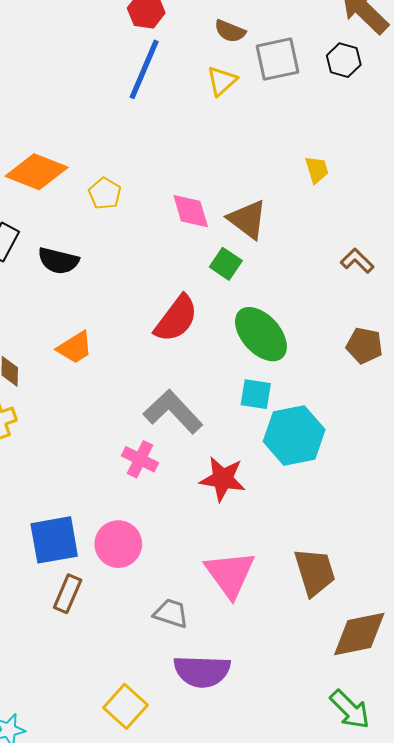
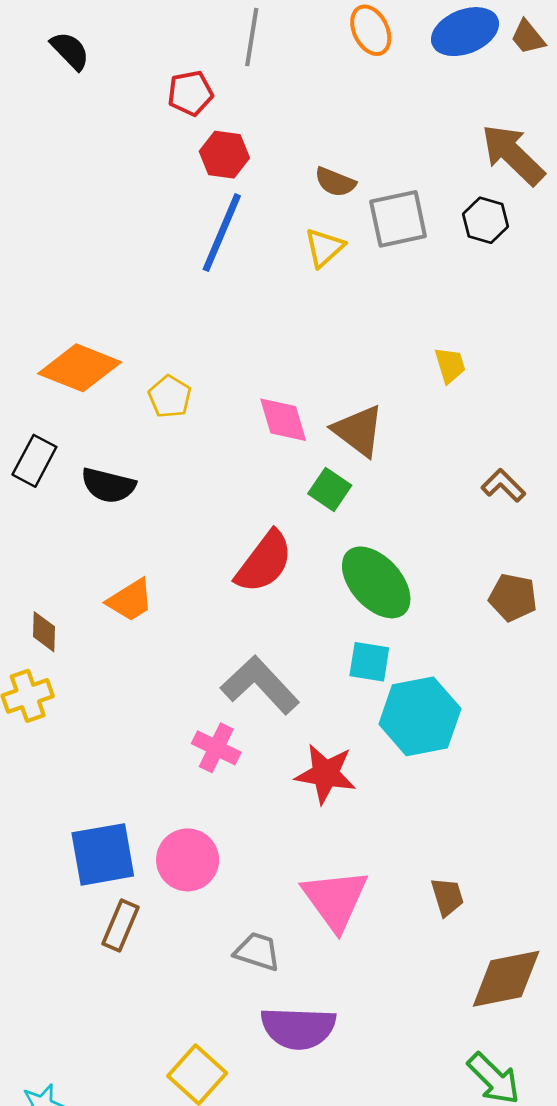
brown trapezoid: (315, 572) -> (447, 897), size x0.6

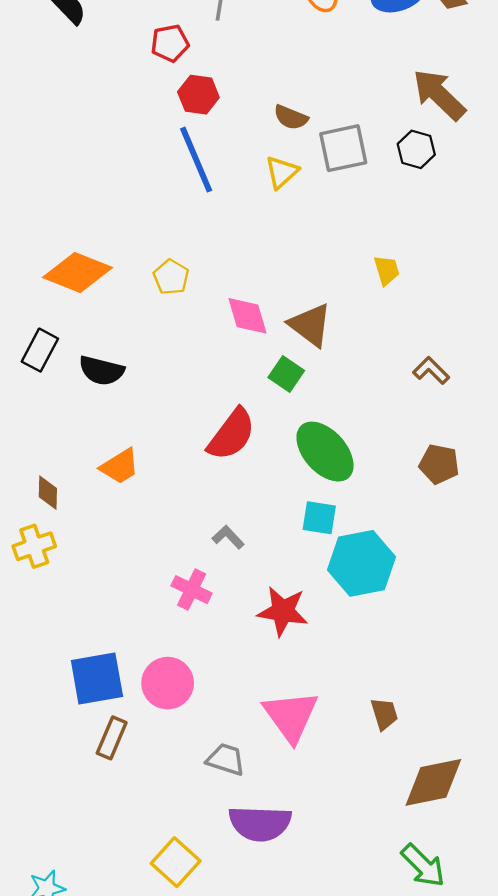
blue line: (222, 233) -> (196, 160), turned -46
yellow pentagon: (170, 397) -> (171, 277), moved
gray L-shape: (260, 685) -> (228, 537), size x0.5

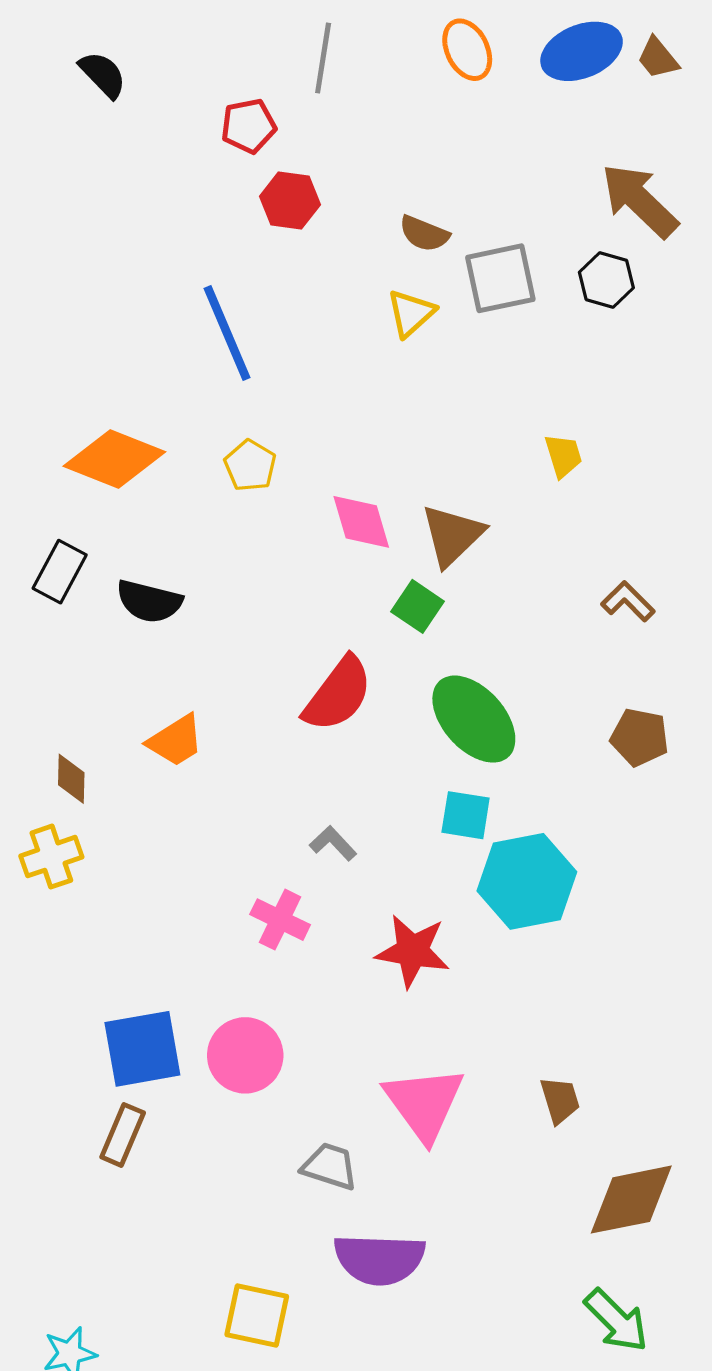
blue line: (196, 160) -> (227, 333), moved
brown triangle: (310, 325) -> (452, 535), turned 39
brown rectangle: (112, 738) -> (123, 1135), moved
yellow square: (176, 862) -> (257, 1315), turned -30

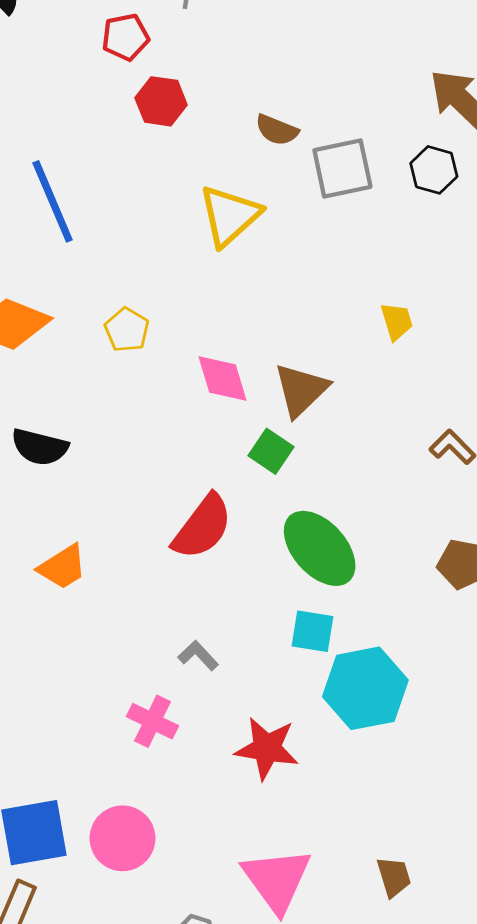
yellow triangle: (411, 313) -> (230, 216), moved, size x1.5
blue line: (227, 333) -> (53, 201), moved

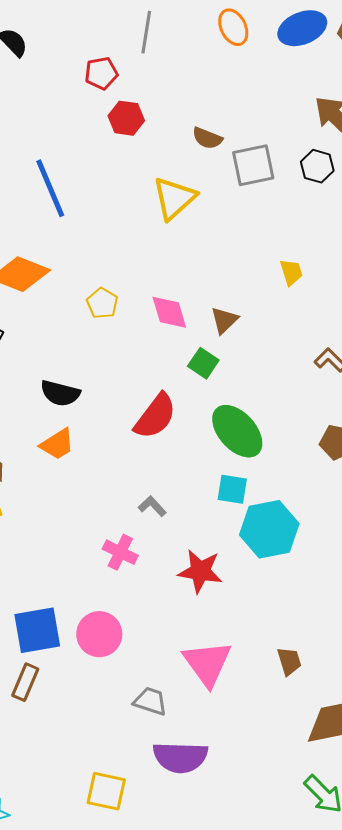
yellow pentagon: (127, 330) -> (102, 303), moved
brown triangle: (301, 390) -> (224, 320), size x0.7
black semicircle: (40, 447) -> (60, 393), moved

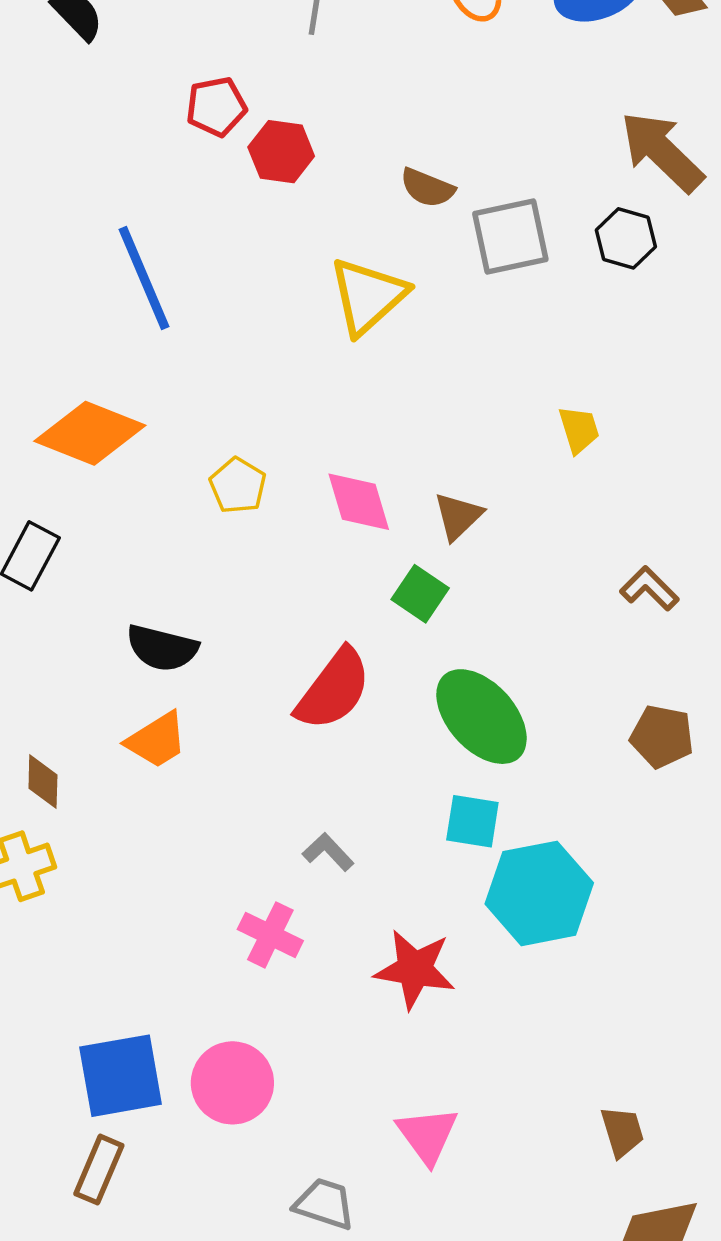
red pentagon: (101, 73) -> (216, 107), moved
brown trapezoid: (289, 661) -> (622, 1132), moved
pink triangle: (207, 663) -> (427, 1135), size x0.7

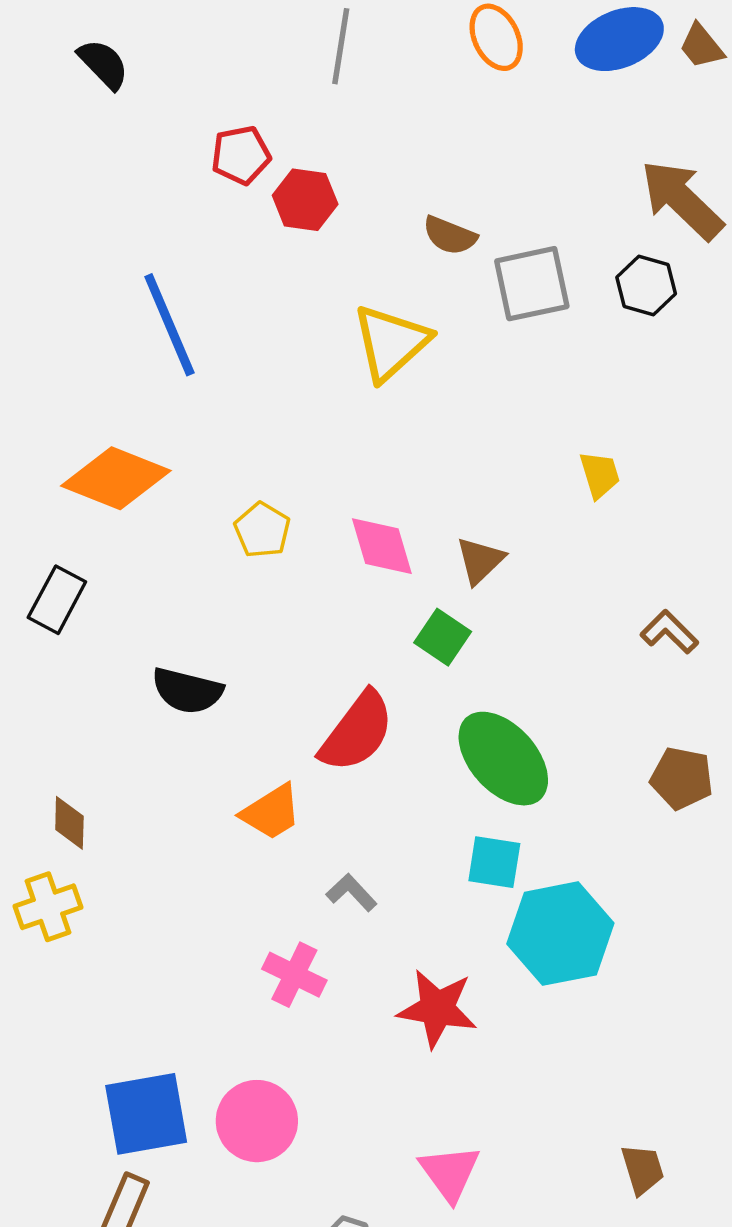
orange trapezoid: (157, 740) -> (271, 812), moved

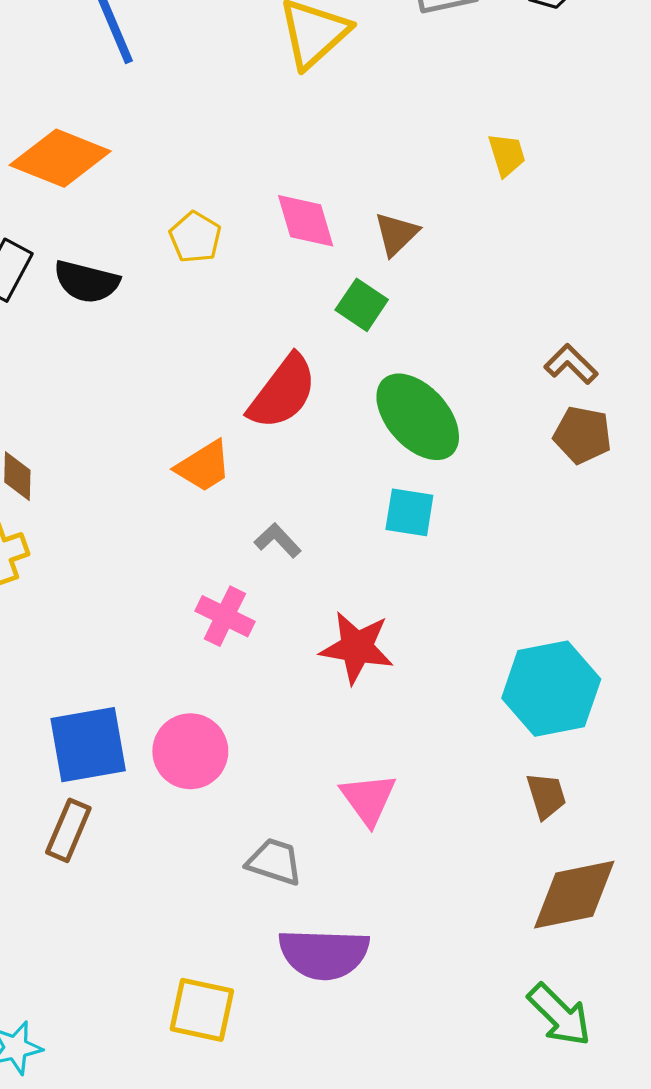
yellow pentagon: (262, 530) -> (195, 237), moved
brown L-shape: (669, 632) -> (571, 364), moved
black semicircle: (187, 691) -> (87, 282), moved
cyan hexagon: (560, 934) -> (551, 689), moved

